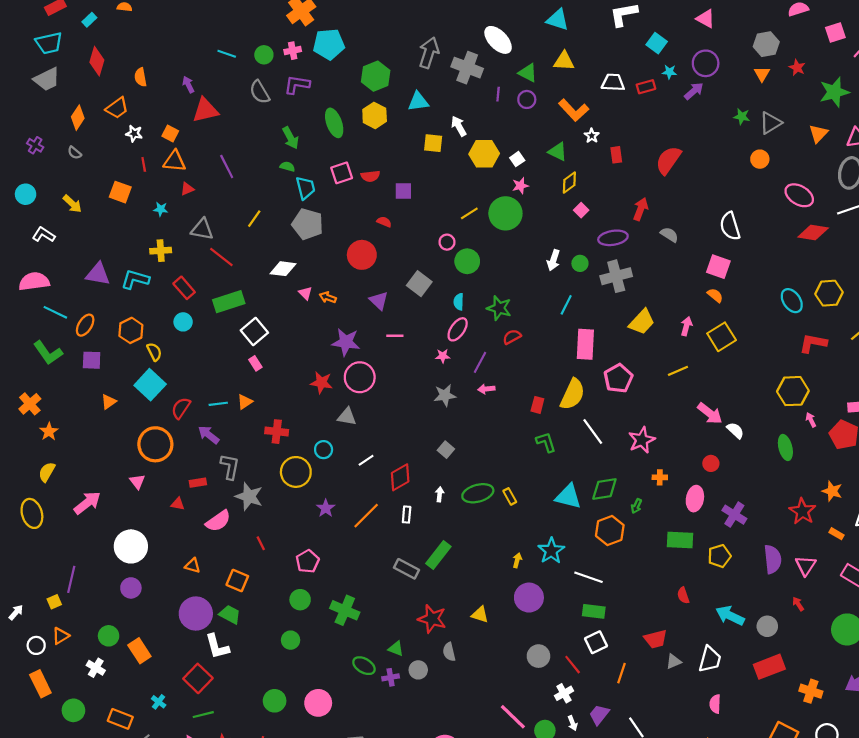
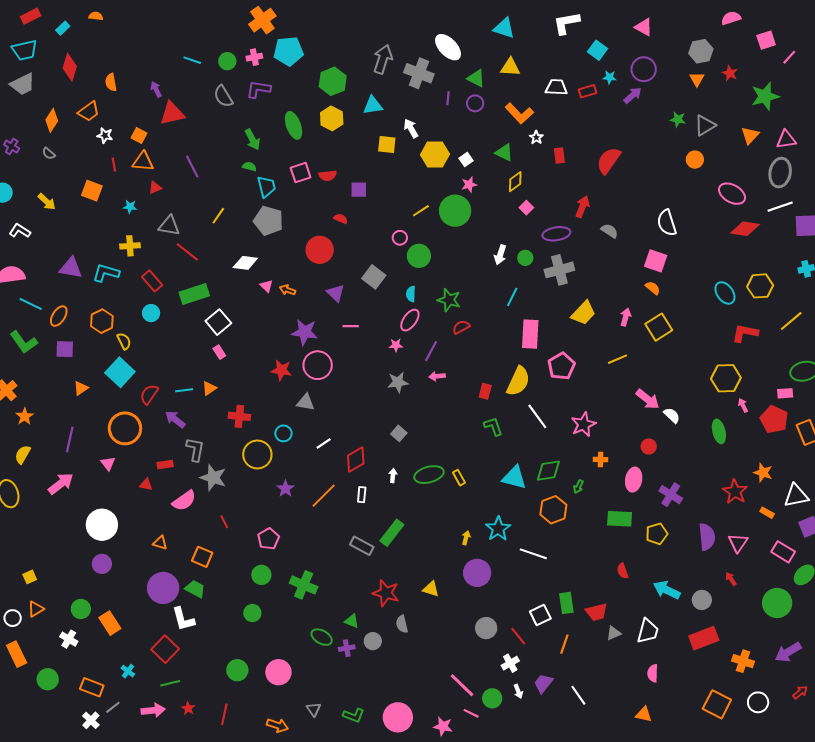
purple line: (71, 579) -> (70, 439), moved
green rectangle: (594, 611) -> (566, 603), moved, turned 75

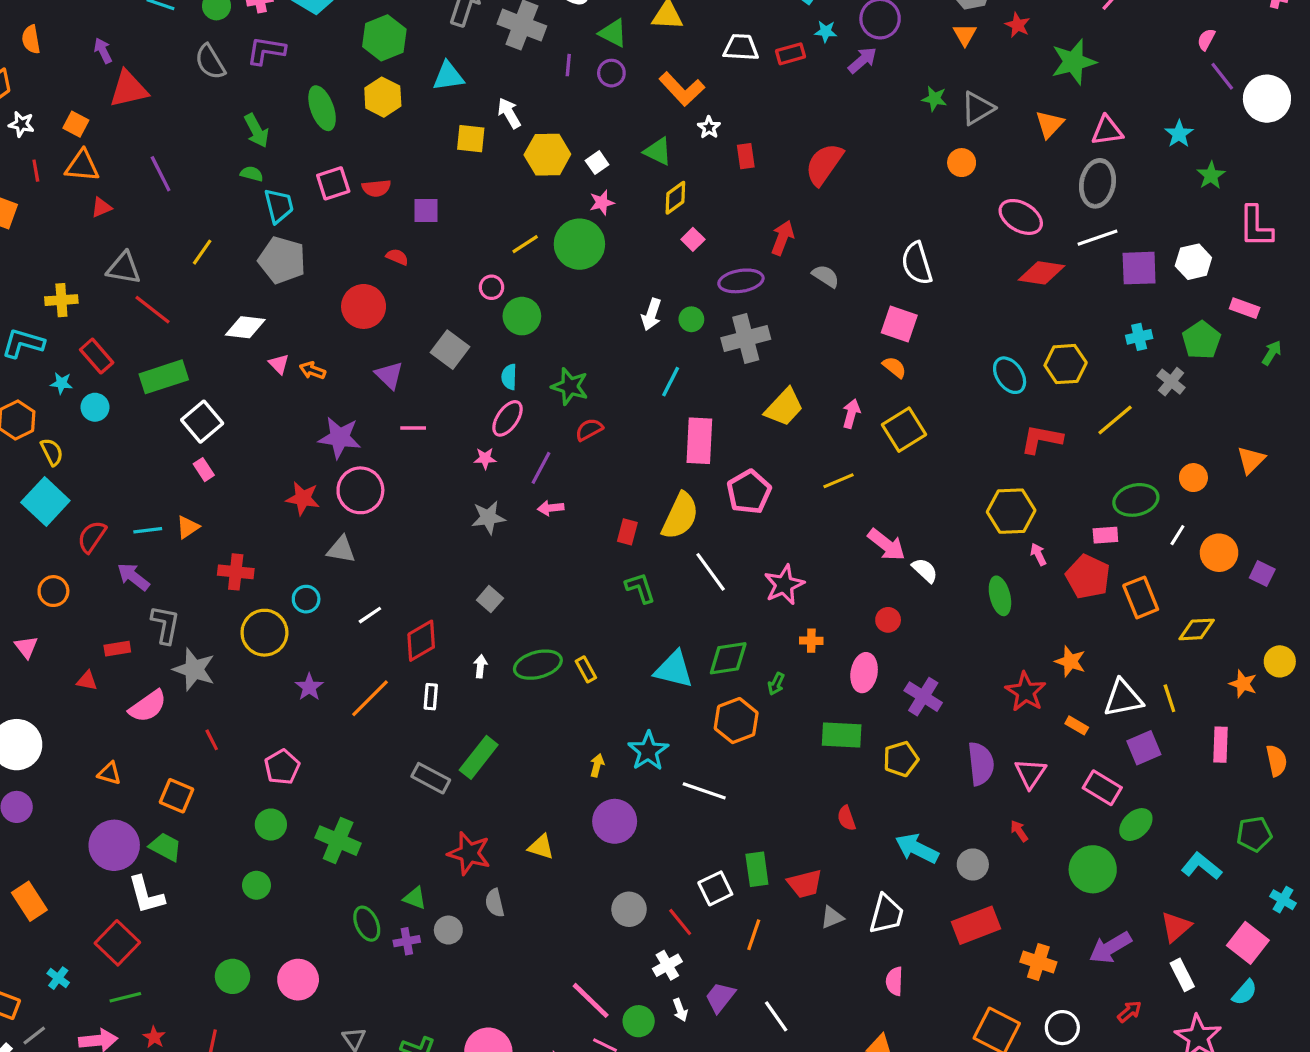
cyan star: (130, 207) -> (61, 383), moved
orange circle: (125, 428) -> (53, 591), size x0.6
green ellipse: (322, 637) -> (367, 924), turned 35

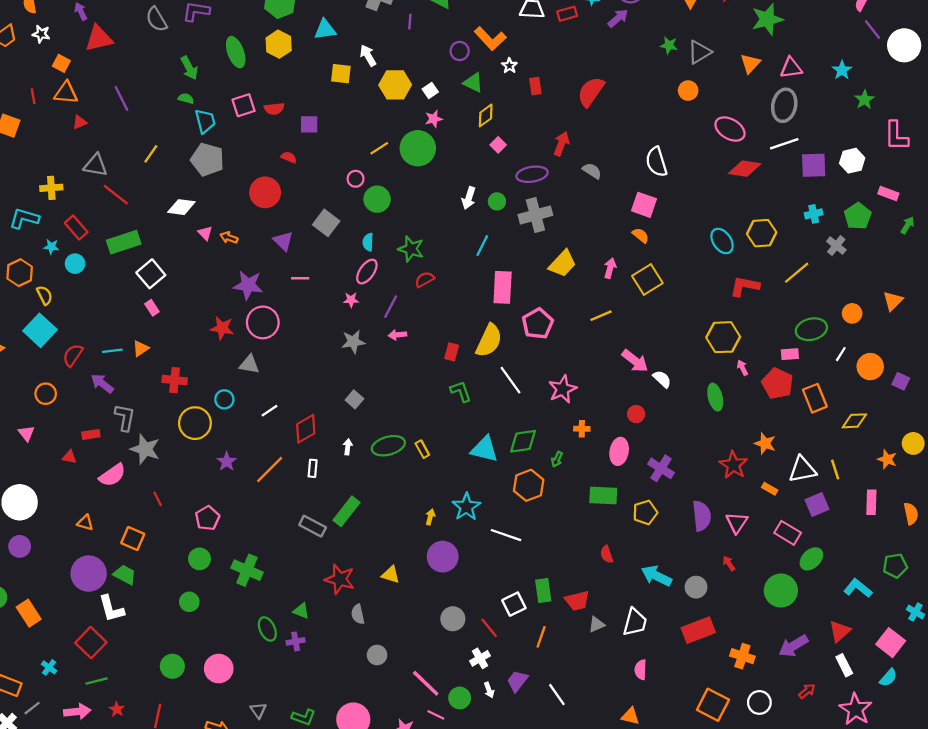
purple circle: (611, 73) -> (460, 51), moved
white star: (21, 124) -> (41, 34), moved
gray circle: (448, 930) -> (377, 655), moved

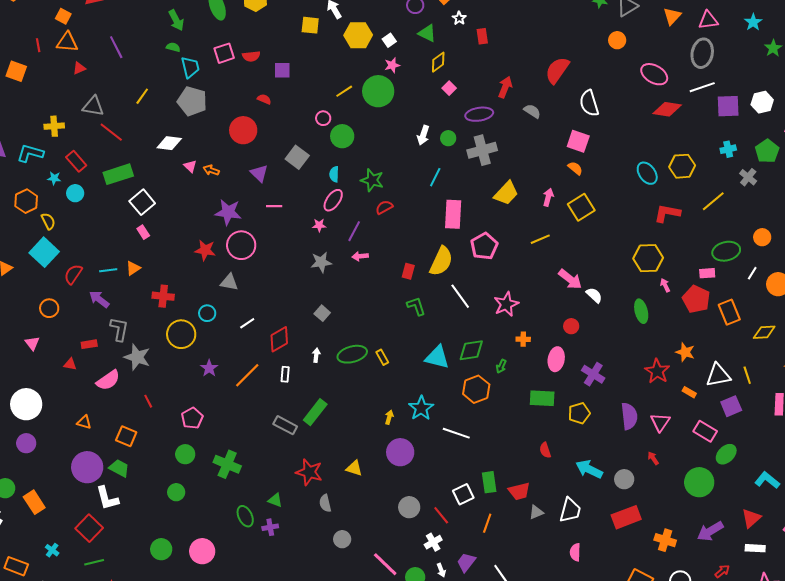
red semicircle: (591, 92) -> (557, 70), moved
white rectangle: (844, 665) -> (755, 548), turned -60

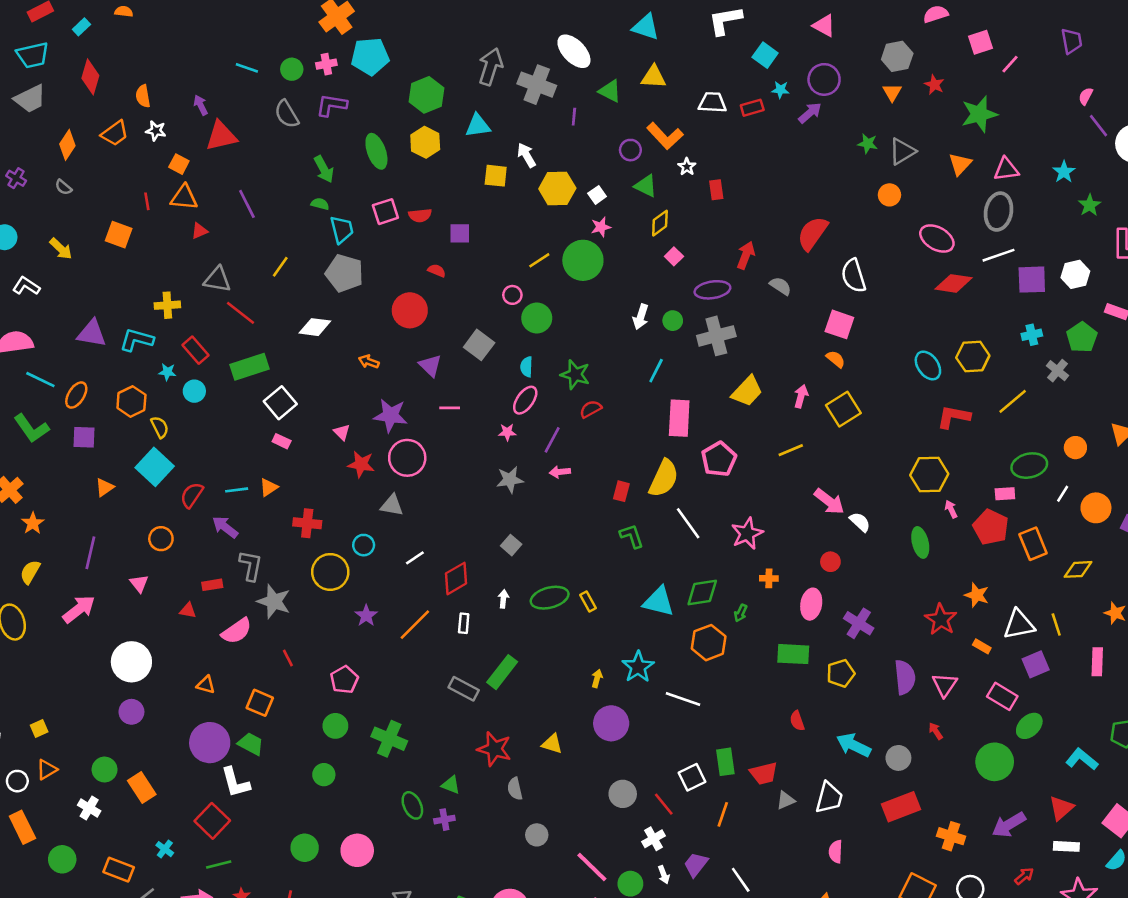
pink triangle: (190, 166) -> (342, 432), moved
pink rectangle: (143, 232) -> (282, 441), turned -32

